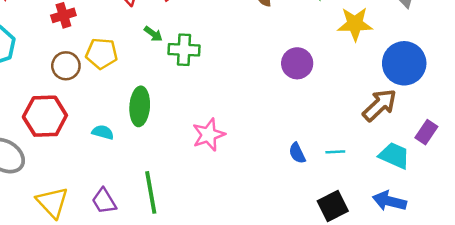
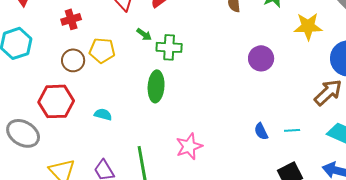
green ellipse: (140, 106) -> (156, 86), moved
pink star: (209, 135) -> (189, 146), moved

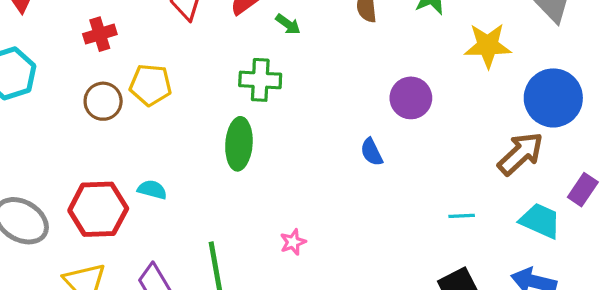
green arrow: (144, 34) -> (288, 24), moved
red hexagon: (56, 101) -> (98, 209), moved
blue semicircle: (261, 131) -> (372, 152), moved
pink star: (189, 146) -> (293, 242), size x0.6

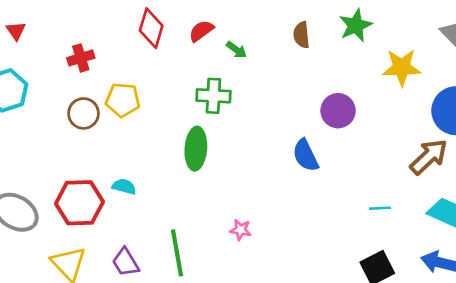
blue semicircle: (372, 152) -> (306, 155), size x1.4
pink star: (293, 242) -> (241, 230), turned 30

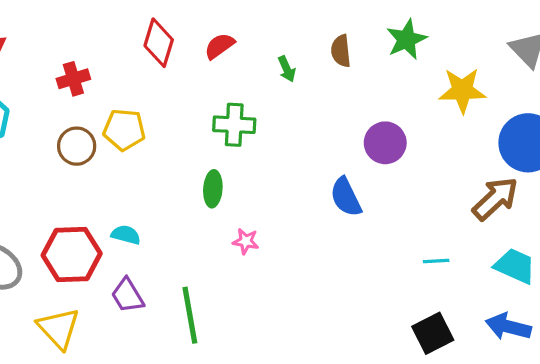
green arrow: (236, 50) -> (287, 69), moved, turned 30
green ellipse: (196, 149) -> (213, 189), size x0.7
pink star: (241, 230) -> (246, 241), moved
purple trapezoid: (125, 262) -> (128, 295), moved

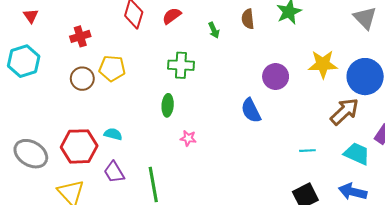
yellow star: (462, 90) -> (323, 64), moved

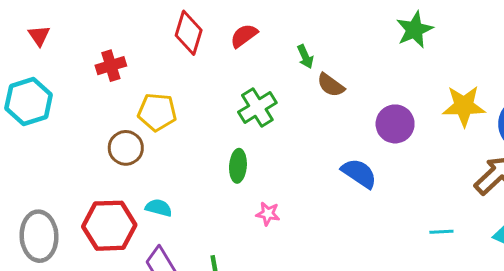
brown semicircle: (248, 19) -> (331, 85), moved, turned -48
green cross: (181, 65) -> (257, 107), turned -35
brown circle: (82, 79) -> (126, 148), moved
blue semicircle: (251, 110) -> (359, 173), turned 150
gray ellipse: (31, 154) -> (39, 236), turned 56

